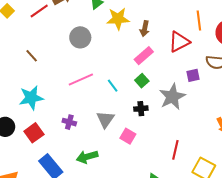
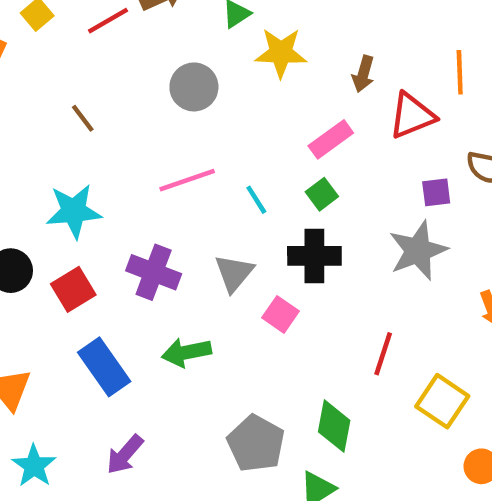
brown arrow: (145, 29) -> (363, 74), moved
gray star: (172, 97) -> (418, 251), moved
black cross: (141, 109) -> (314, 256), size x1.6
purple cross: (69, 122) -> (154, 272), size x1.6

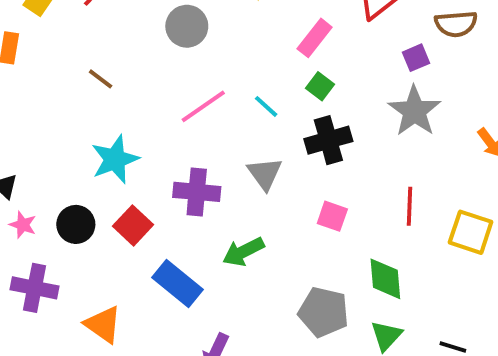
pink square: (280, 314) -> (332, 216), moved

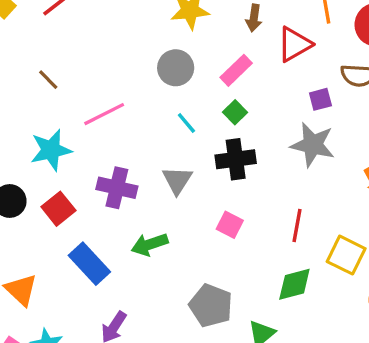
gray circle: (187, 26) -> (176, 68), moved
pink line: (203, 106) -> (104, 114), moved
gray star: (414, 111) -> (313, 145), turned -30
green diamond: (385, 279) -> (294, 284), moved, turned 72

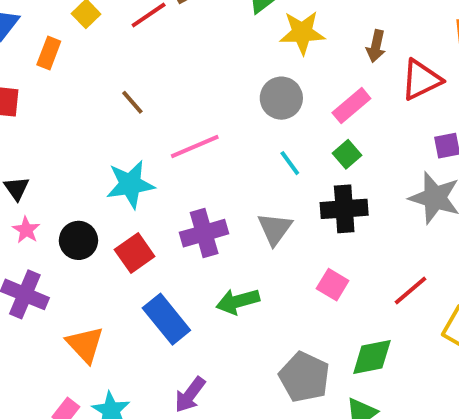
purple cross: (117, 188) -> (204, 233), turned -33
red line: (297, 226) -> (411, 290), turned 36
green diamond: (294, 284) -> (372, 357), moved

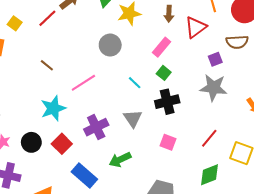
gray circle: (281, 98) -> (110, 45), moved
green diamond: (372, 357) -> (210, 175), moved

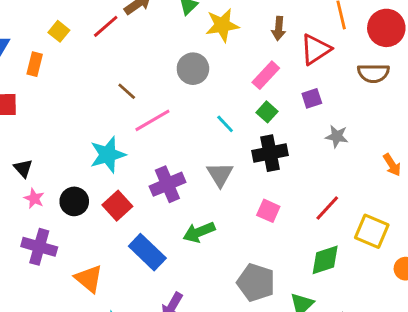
purple square: (215, 59) -> (312, 98), moved
brown line: (47, 65) -> (127, 91), moved
gray star: (213, 88) -> (337, 136), size x0.6

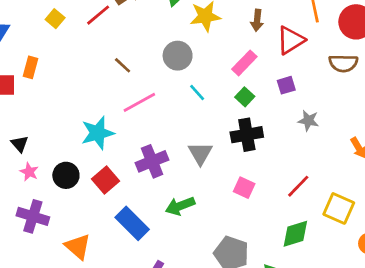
orange rectangle: (35, 64) -> (30, 67), moved
brown line: (127, 91) -> (123, 65), moved
cyan line: (225, 124) -> (197, 93), moved

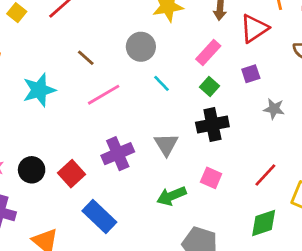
cyan star: (98, 133) -> (39, 90), moved
green arrow: (180, 206) -> (171, 196), moved

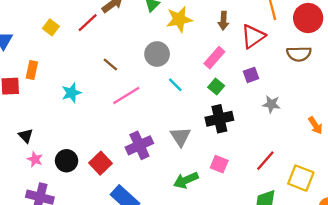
cyan star: (39, 90) -> (71, 93), size x0.7

